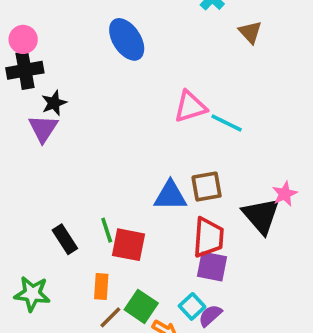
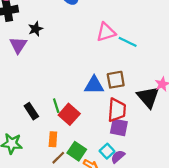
black star: (54, 103) -> (36, 29), moved
red square: (128, 245) -> (69, 114), turned 30

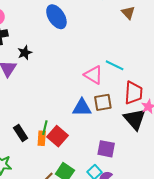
pink triangle: (106, 32) -> (93, 75), moved, turned 48
green line: (56, 106) -> (45, 128), turned 32
red trapezoid: (117, 110) -> (134, 93), moved
orange rectangle: (53, 139) -> (42, 138), moved

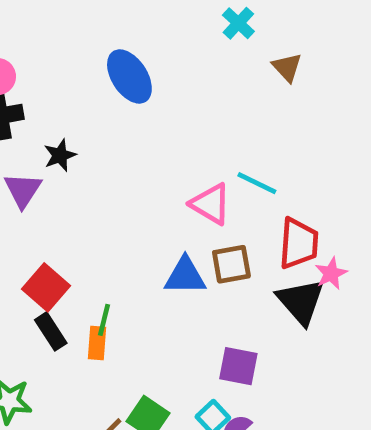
red square: (58, 136) -> (46, 287), moved

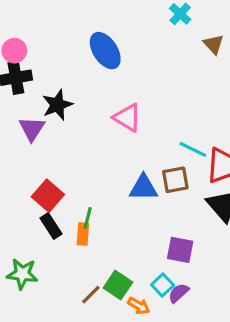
black star: (60, 155) -> (57, 105), size x1.4
cyan line: (257, 183) -> (193, 149), moved
pink triangle: (211, 204) -> (128, 118), moved

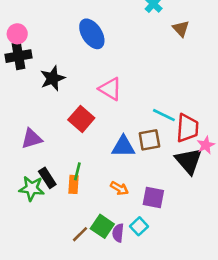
purple triangle: (32, 129) -> (32, 139), moved, turned 40
red square: (48, 196) -> (81, 119), moved
green star: (22, 274) -> (32, 188), moved
purple semicircle: (179, 293) -> (118, 233), moved, turned -42
orange arrow: (139, 306) -> (119, 188), moved

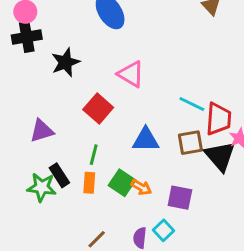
brown square: (149, 140) -> (190, 143), moved
green line: (77, 171) -> (94, 155), moved
green square: (102, 226) -> (122, 183), moved

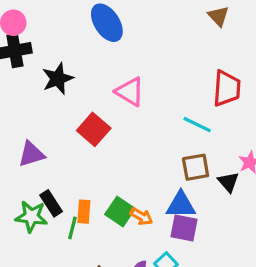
red trapezoid: (219, 119) -> (227, 88), moved
blue triangle: (146, 140) -> (181, 205), moved
green line: (94, 155) -> (72, 228), moved
black triangle: (220, 156) -> (228, 182), size x0.6

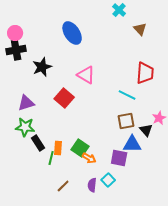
purple triangle: (31, 154) -> (26, 103), moved
blue triangle: (181, 205) -> (132, 144), moved
green star: (31, 216) -> (25, 127), moved
orange arrow: (141, 216) -> (89, 158), moved

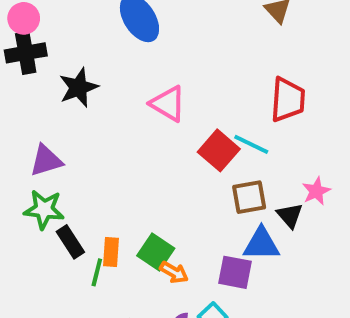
red square: (64, 98) -> (219, 150), moved

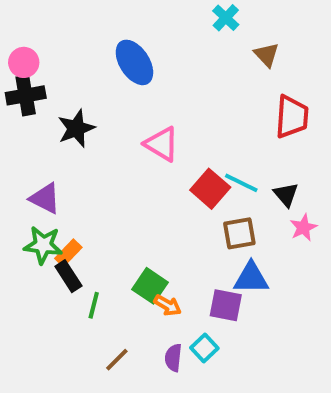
red trapezoid: (288, 100) -> (292, 117), moved
purple triangle: (46, 161) -> (45, 198), turned 44
black triangle: (290, 215) -> (286, 195), moved
orange rectangle: (111, 252) -> (68, 253), moved, turned 40

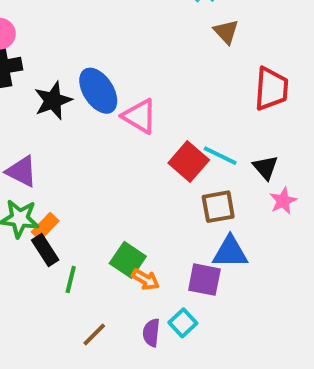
brown triangle: (267, 55) -> (226, 32), moved
blue ellipse: (134, 62) -> (98, 91), moved

